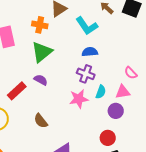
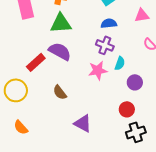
green triangle: (42, 52) -> (61, 23), turned 35
purple semicircle: (41, 80) -> (60, 51), size x1.6
pink triangle: (123, 92) -> (142, 15), moved

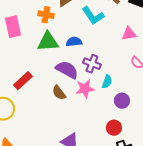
blue semicircle: (109, 23) -> (74, 42), moved
purple semicircle: (60, 51) -> (67, 70), moved
brown semicircle: (60, 92) -> (59, 93), moved

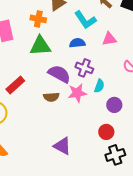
pink triangle: (129, 34) -> (109, 39), moved
blue semicircle: (74, 42) -> (77, 43), moved
brown semicircle: (59, 93) -> (51, 97), turned -56

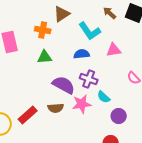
green triangle: (40, 46) -> (45, 57), size x0.7
red rectangle: (15, 85) -> (28, 115), moved
cyan semicircle: (99, 86) -> (104, 97), turned 112

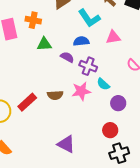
orange cross: (43, 30) -> (33, 20), moved
purple semicircle: (64, 85) -> (67, 57), moved, size x0.6

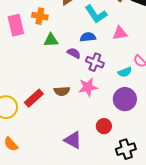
cyan semicircle: (103, 84) -> (125, 72), moved, turned -64
purple circle: (118, 103) -> (125, 99), size x1.5
red circle: (110, 130) -> (104, 126), moved

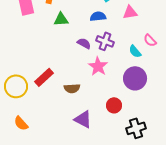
purple semicircle: (74, 53) -> (84, 43), moved
cyan semicircle: (125, 72) -> (135, 51), turned 72
pink star: (88, 87) -> (98, 66), turned -30
brown semicircle: (62, 91) -> (72, 88), moved

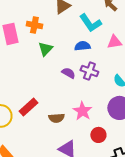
green triangle: (61, 19) -> (45, 49), turned -42
pink star: (98, 66) -> (82, 111), moved

